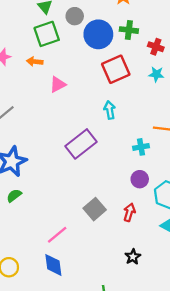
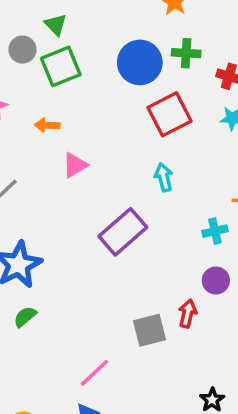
gray circle: (75, 16) -> (22, 50), moved
orange arrow: (35, 62) -> (47, 125), moved
pink triangle: (58, 84) -> (75, 165), moved
gray square: (95, 209) -> (149, 330), turned 30
red arrow: (129, 212) -> (188, 313), moved

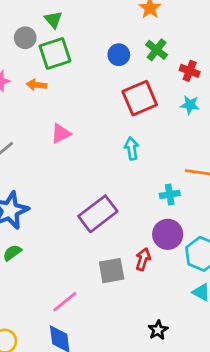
green cross: (186, 53) -> (157, 50), turned 30
blue circle: (140, 62) -> (119, 55), size x0.6
orange arrow: (47, 125) -> (37, 85), moved
purple rectangle: (123, 232) -> (98, 214), moved
purple circle: (216, 281) -> (168, 234), size x1.4

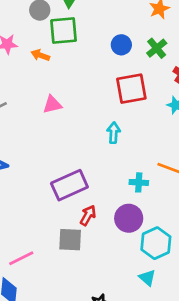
red arrow: (143, 259) -> (88, 215), moved

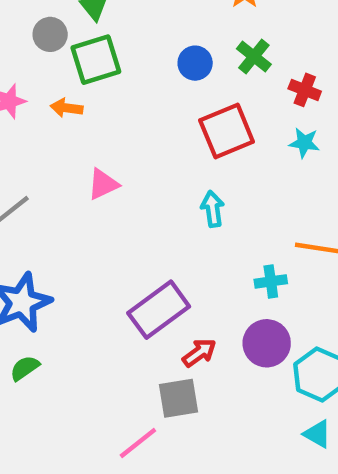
red arrow: (88, 215) -> (199, 353), turned 36
pink line: (21, 258) -> (138, 443), moved

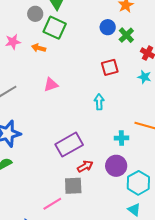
green square: (96, 60) -> (55, 28), turned 35
blue circle: (195, 63) -> (108, 27), moved
red square: (227, 131) -> (110, 67), size x0.7

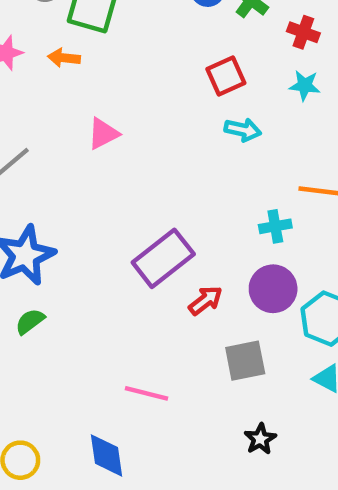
cyan arrow: (99, 102) -> (243, 130), moved, turned 112
gray square: (73, 186) -> (245, 361), moved
pink line: (52, 204) -> (146, 393), turned 54

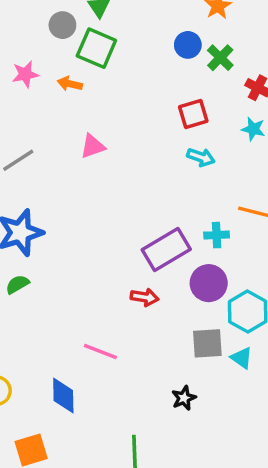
purple rectangle: (163, 258) -> (166, 249), moved
red arrow: (205, 300) -> (145, 297), moved, turned 40
gray square: (245, 361) -> (207, 343), moved

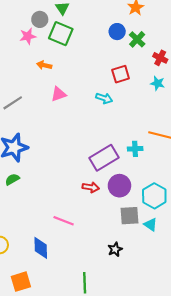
pink star: (25, 74) -> (28, 36), moved
orange arrow: (70, 84) -> (44, 65), moved
cyan arrow: (201, 157) -> (104, 98), moved
purple circle: (209, 283) -> (119, 186), moved

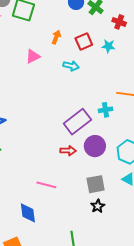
orange arrow: (44, 65) -> (56, 37), moved, turned 104
cyan star: (158, 83) -> (108, 46), moved
pink triangle: (59, 94) -> (33, 56), moved
gray square: (130, 216) -> (96, 184), moved

